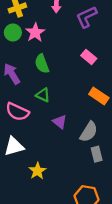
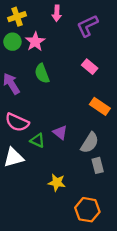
green triangle: (43, 95) -> (37, 140), moved
yellow star: (37, 171) -> (57, 182), moved, turned -30

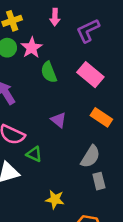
pink rectangle: (90, 67) -> (90, 75), size x1.5
green semicircle: (42, 73) -> (49, 72), moved
purple triangle: (60, 133) -> (59, 120), moved

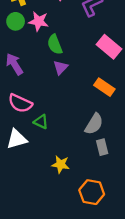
pink star: (32, 48) -> (39, 21), turned -30
pink rectangle: (90, 75) -> (109, 47), moved
purple triangle: (59, 120) -> (61, 67), moved, turned 35

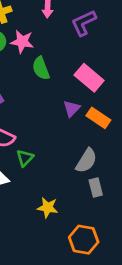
pink rectangle: (109, 47) -> (89, 78), moved
purple triangle: (61, 67) -> (72, 108), moved
green triangle: (41, 122) -> (25, 158), turned 49

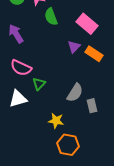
gray semicircle: (86, 161) -> (75, 93), moved
orange hexagon: (84, 240) -> (68, 145), moved

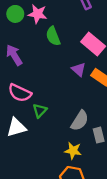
purple triangle: (74, 47) -> (79, 69), turned -32
yellow star: (56, 121) -> (73, 151), moved

